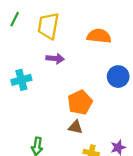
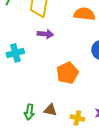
brown triangle: (75, 127) -> (50, 110), moved

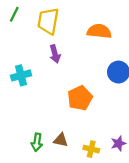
purple arrow: (45, 34) -> (55, 54), turned 70

